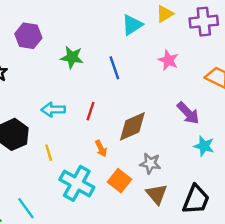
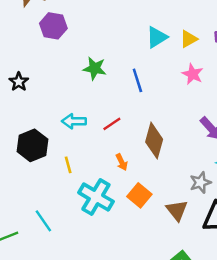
yellow triangle: (165, 14) -> (189, 39), moved
purple hexagon: (28, 36) -> (53, 26), moved
red line: (90, 111) -> (112, 124), turned 36
brown diamond: (132, 126) -> (154, 141), turned -52
gray star: (150, 163) -> (200, 183), moved, turned -30

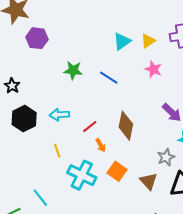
blue line: (137, 80) -> (109, 78), turned -36
red line: (112, 124) -> (90, 127), moved
black hexagon: (32, 145) -> (24, 119), moved

